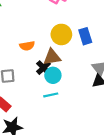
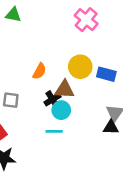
blue rectangle: (85, 36) -> (106, 74), turned -70
orange semicircle: (27, 46) -> (39, 71), turned -64

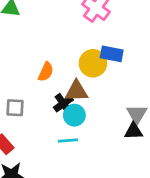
blue rectangle: (106, 74) -> (112, 54), moved

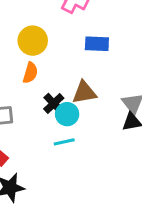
yellow circle: (93, 63) -> (33, 41), moved
brown triangle: (77, 91) -> (84, 92), moved

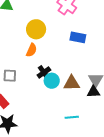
brown triangle: (84, 92) -> (72, 83), moved
cyan line: (64, 142) -> (72, 117), moved

